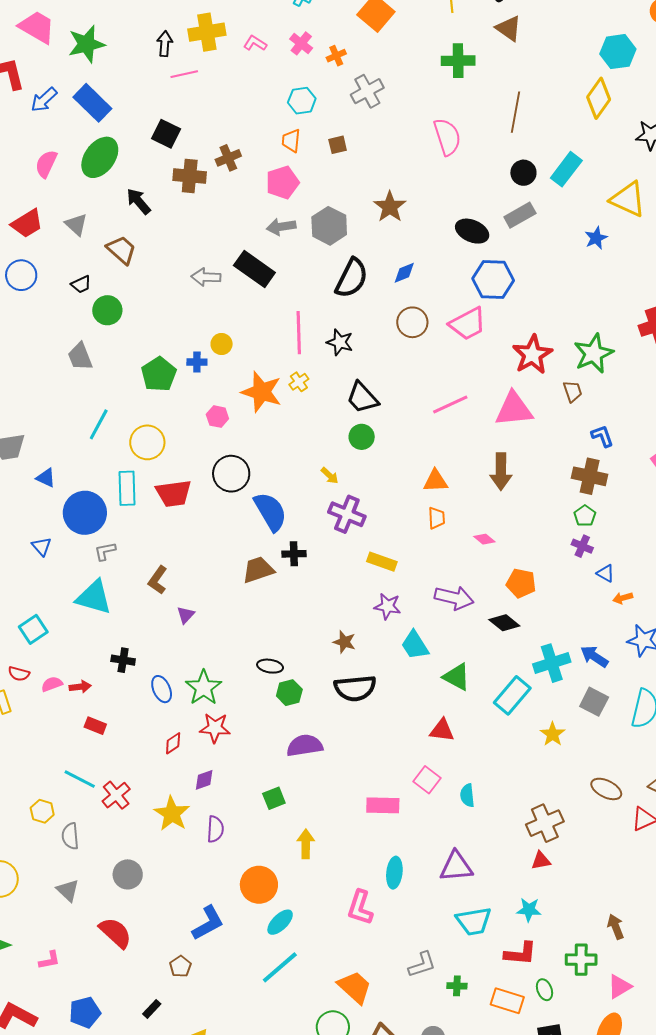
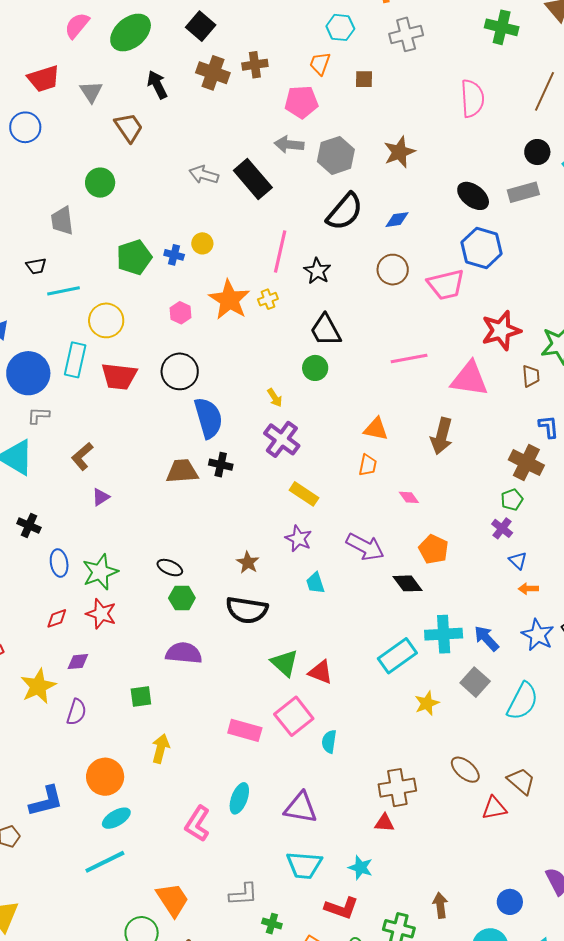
black trapezoid: (81, 284) -> (36, 266), moved
cyan line: (99, 424) -> (63, 291), turned 36
cyan trapezoid: (415, 645) -> (315, 583), size x0.7
green triangle: (457, 677) -> (285, 663), moved
pink square: (427, 780) -> (294, 716), size x1.4

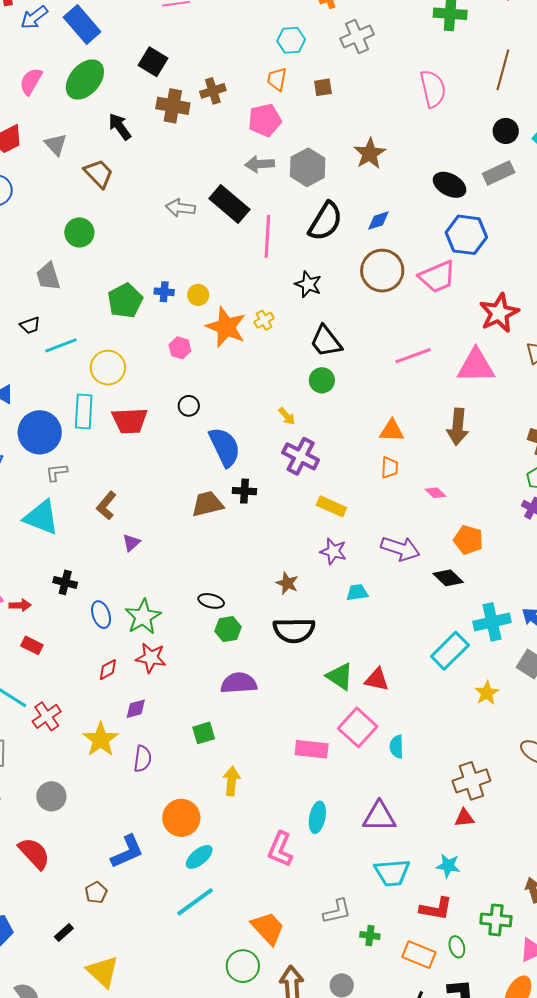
yellow circle: (202, 243) -> (198, 295), moved
pink line: (280, 252) -> (267, 236), moved
brown circle: (393, 270) -> (382, 271), size x1.4
black circle: (180, 371) -> (189, 406), size x0.6
cyan trapezoid: (315, 583) -> (357, 592), turned 110

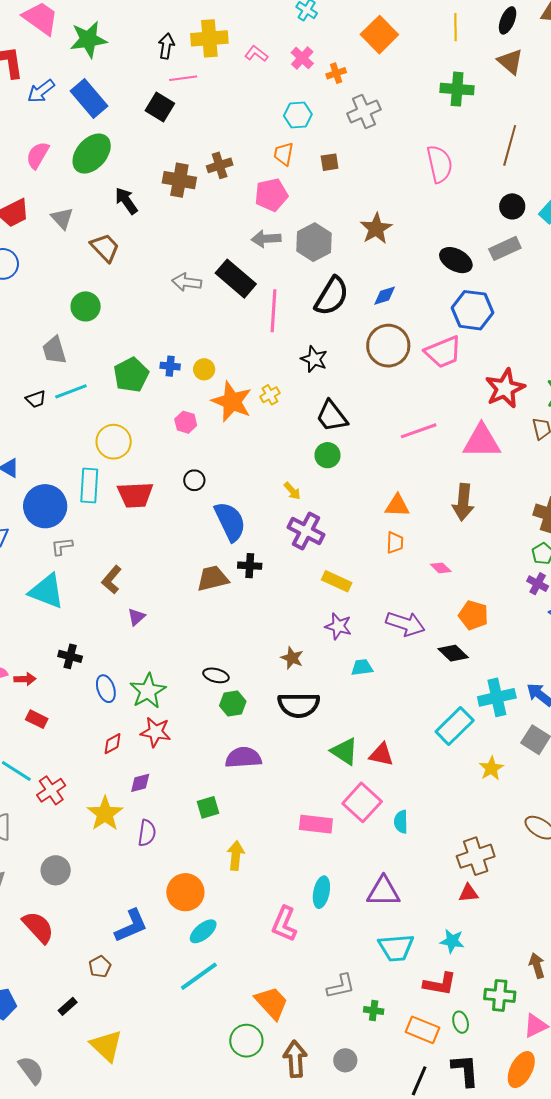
black square: (153, 62) -> (160, 107), moved
cyan line: (61, 345) -> (71, 391), moved

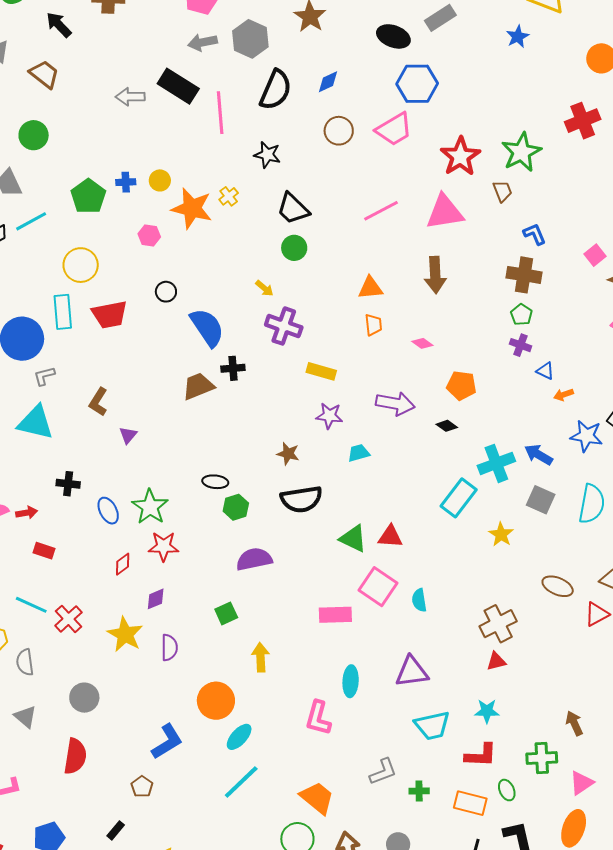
brown circle: (388, 346) -> (339, 131), size x0.7
black diamond: (453, 653) -> (447, 426), size x0.7
red semicircle: (38, 927) -> (75, 756), turned 60

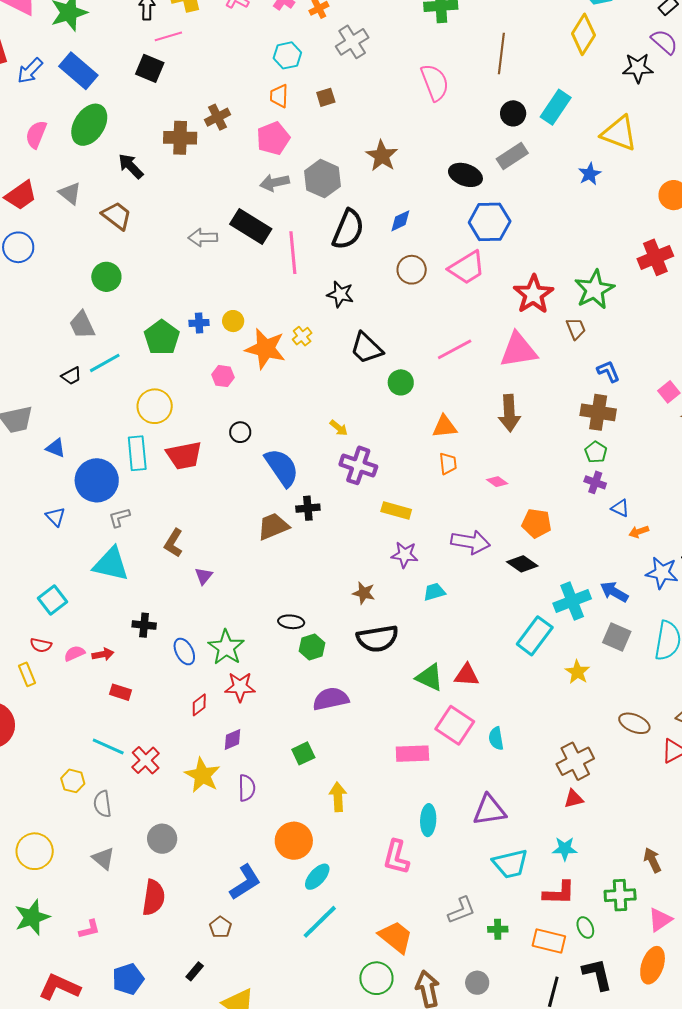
green circle: (294, 248) -> (401, 382), moved
black diamond: (447, 426) -> (522, 564), size x1.4

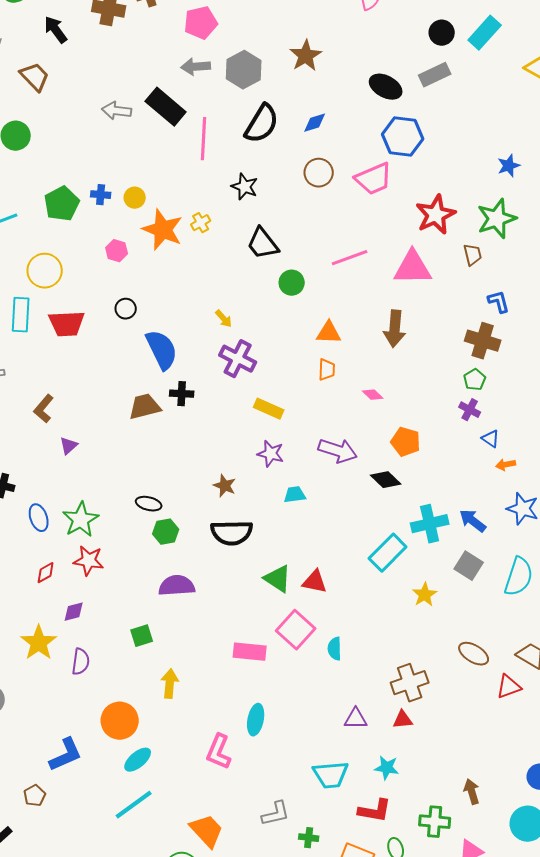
blue star: (590, 174) -> (509, 166), moved
purple triangle: (489, 810) -> (356, 719), moved, size x0.7

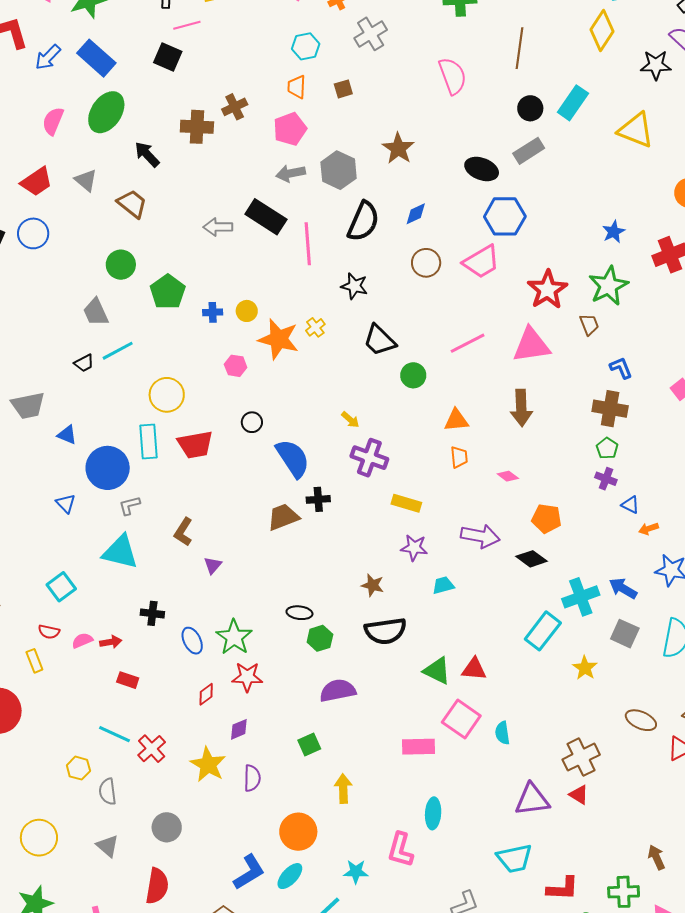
green pentagon: (62, 204) -> (168, 292), moved
purple triangle: (356, 719) -> (532, 800), size x1.5
red triangle: (403, 720) -> (579, 795), turned 45
cyan ellipse: (138, 760) -> (290, 876), moved
cyan star: (387, 768) -> (356, 872), moved

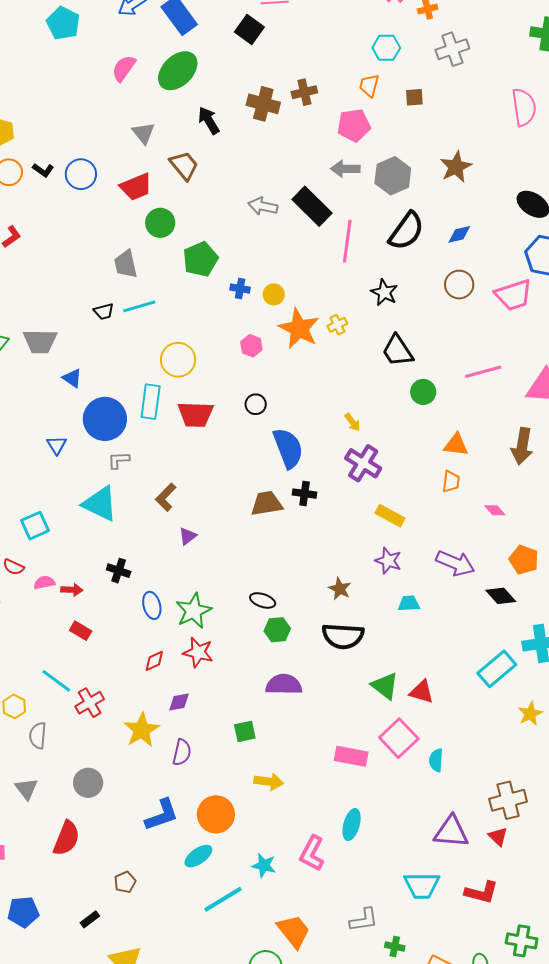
red trapezoid: (37, 182) -> (136, 187), moved
yellow arrow: (343, 789) -> (269, 782), turned 88
blue L-shape: (249, 872) -> (162, 815), moved
red L-shape: (563, 889) -> (481, 892), moved

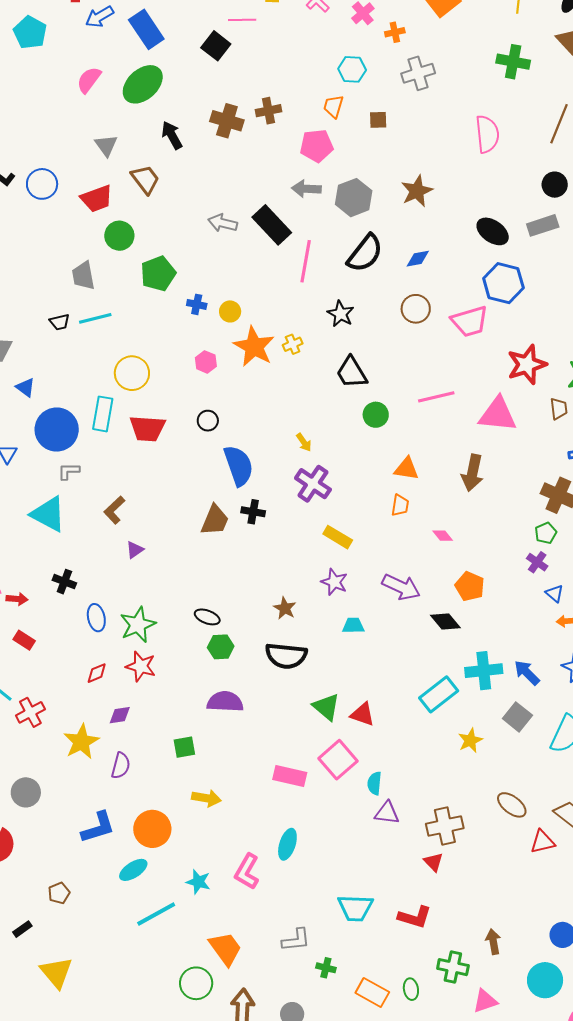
brown trapezoid: (267, 503) -> (215, 520), turned 120
purple triangle: (451, 832) -> (387, 813), moved, size x0.7

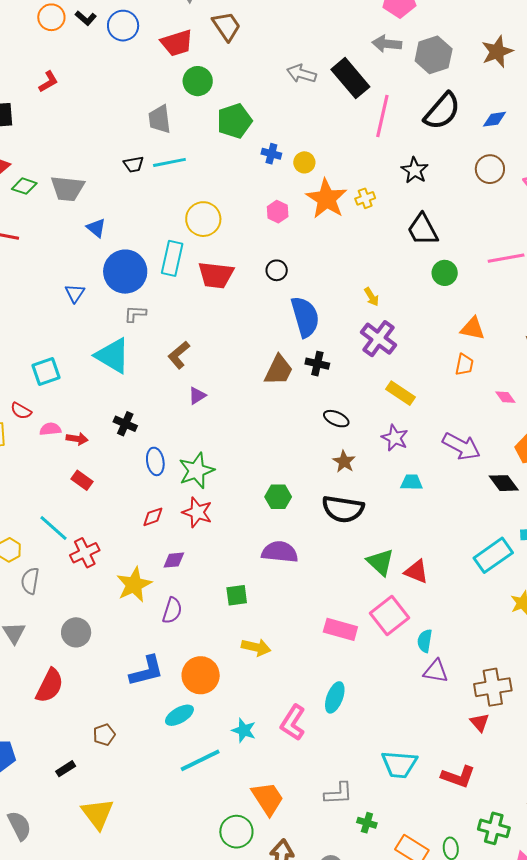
black ellipse: (207, 617) -> (336, 419), moved

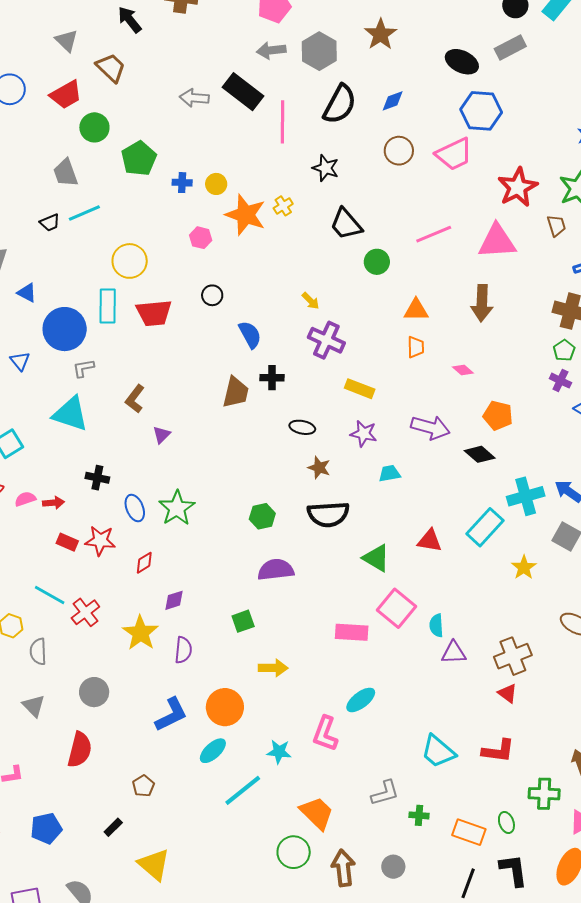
blue semicircle: (305, 317) -> (250, 335), size x0.7
red star: (197, 512) -> (100, 541), moved
red triangle: (416, 571) -> (430, 541), moved
cyan ellipse: (335, 697) -> (361, 700), turned 44
cyan trapezoid: (399, 764) -> (438, 752), turned 48

